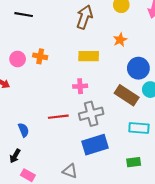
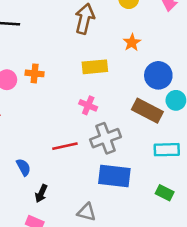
pink cross: (80, 86) -> (88, 105), turned 32
blue rectangle: (95, 145) -> (114, 176), turned 30
black arrow: (15, 156) -> (41, 193), moved
green rectangle: (134, 162) -> (165, 193), turned 40

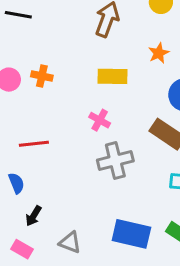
red line: (65, 146) -> (34, 144), moved
blue rectangle: (114, 176) -> (131, 234), moved
gray triangle: (87, 212) -> (70, 242), moved

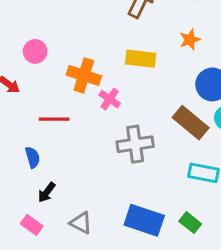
orange cross: (42, 76) -> (84, 75), moved, size x1.5
pink cross: (100, 120) -> (110, 99), moved

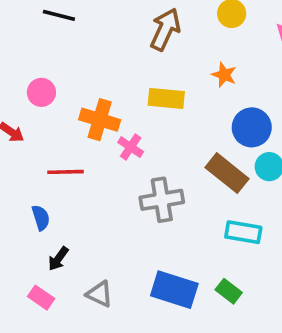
orange star: (190, 40) -> (224, 75), turned -30

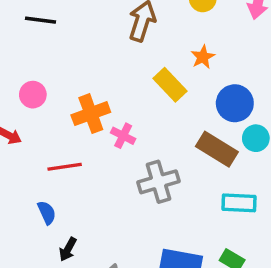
orange star: (224, 75) -> (203, 57), turned 30
yellow rectangle: (166, 98) -> (170, 85), moved, turned 48
orange cross: (100, 120) -> (91, 114), turned -30

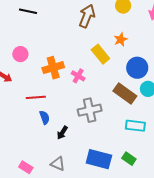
pink cross: (123, 136) -> (78, 76), moved
blue semicircle: (47, 213) -> (45, 117), moved
black arrow: (68, 249) -> (62, 133), moved

